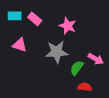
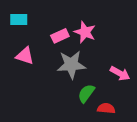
pink rectangle: (35, 19) -> (60, 36), moved, turned -64
green semicircle: (77, 68) -> (86, 93), moved

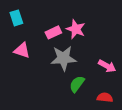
cyan rectangle: (19, 20) -> (16, 18), turned 72
red semicircle: (106, 108) -> (105, 97), moved

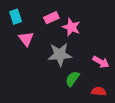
pink rectangle: (53, 32) -> (51, 18), moved
pink triangle: (22, 50) -> (26, 39), moved, turned 35

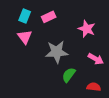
cyan rectangle: (16, 17) -> (25, 16), moved, turned 40
pink star: (71, 27) -> (87, 29), moved

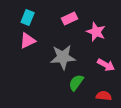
pink rectangle: (49, 17) -> (70, 19), moved
pink triangle: (25, 37) -> (28, 41), turned 42

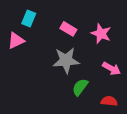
pink rectangle: (70, 19) -> (68, 29), moved, turned 56
pink triangle: (28, 41) -> (16, 41), moved

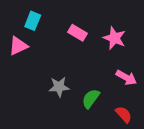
gray star: (66, 60) -> (59, 87), moved, size x0.7
red semicircle: (109, 101) -> (124, 114), turned 42

